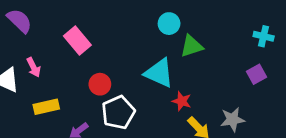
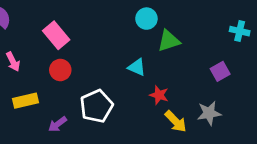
cyan triangle: (159, 73) -> (137, 67), size x0.6
purple square: (256, 74) -> (220, 71), moved
red circle: (100, 84) -> (60, 70), moved

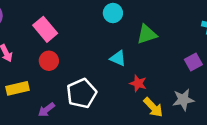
cyan circle: (146, 19) -> (113, 13), moved

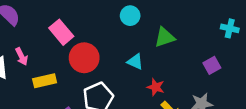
red circle: (49, 61) -> (84, 58), moved, size x1.5
yellow rectangle: (17, 88) -> (45, 81), moved

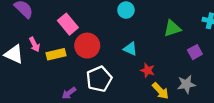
green triangle: (165, 37) -> (172, 28), moved
yellow rectangle: (45, 81) -> (56, 54), moved

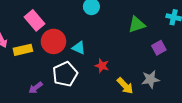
cyan triangle: (130, 49) -> (79, 48), moved
red star: (148, 70) -> (102, 66), moved

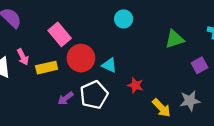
purple arrow: (36, 88) -> (66, 98), moved

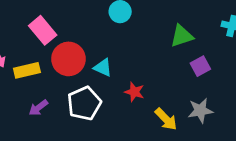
purple square: (199, 65) -> (200, 66), moved
purple arrow: (66, 98) -> (38, 108), moved

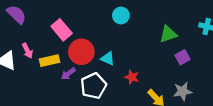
purple arrow: (38, 108) -> (68, 74), moved

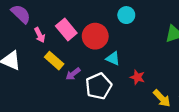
pink arrow: (27, 51) -> (40, 35), moved
red circle: (81, 52) -> (95, 36), moved
yellow rectangle: (49, 61) -> (54, 61), turned 54

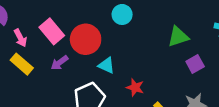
yellow rectangle: (54, 61) -> (22, 64), moved
purple arrow: (73, 74) -> (59, 63), moved

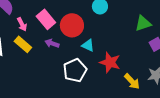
purple arrow: (59, 63) -> (52, 43), turned 56
red star: (135, 87) -> (110, 62), size x1.5

